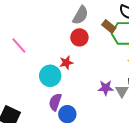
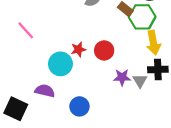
red circle: (79, 37) -> (104, 50), moved
purple semicircle: (55, 102) -> (45, 91), moved, turned 84

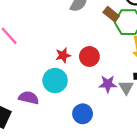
cyan circle: (60, 64) -> (55, 81), moved
blue circle: (79, 106) -> (83, 114), moved

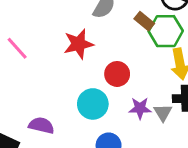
red star: (63, 55) -> (79, 44), moved, size x1.5
cyan circle: (55, 81) -> (93, 104), moved

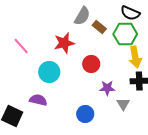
brown rectangle: (144, 21) -> (99, 27), moved
cyan circle: (93, 104) -> (49, 72), moved
gray triangle: (163, 113) -> (123, 104), moved

